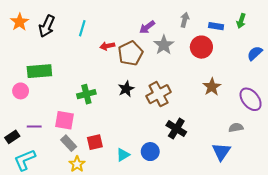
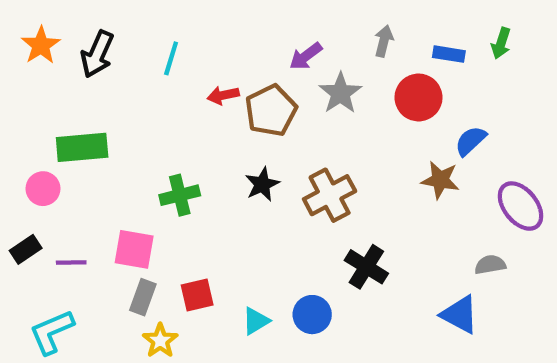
blue semicircle: (255, 53) -> (471, 141), moved
brown star: (212, 87) -> (440, 180), turned -30
black rectangle: (12, 137) -> (26, 249), moved
gray rectangle: (69, 143) -> (143, 297), turned 63
blue triangle: (221, 152) -> (460, 315), turned -36

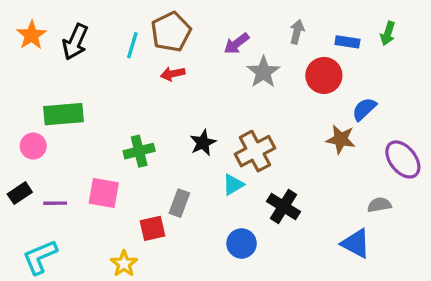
brown pentagon: (271, 110) -> (171, 32), moved
gray rectangle: (143, 297) -> (179, 203), moved
cyan triangle: (256, 321) -> (233, 185), moved

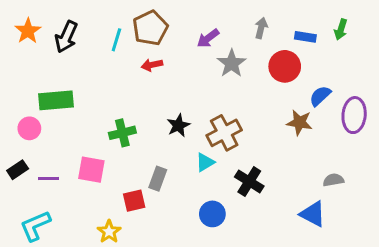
purple ellipse: (403, 159) -> (354, 115), moved, turned 44

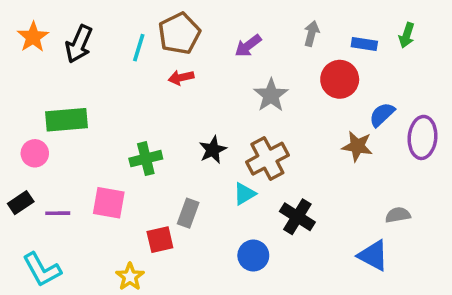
gray star: (232, 63) -> (271, 95), moved
cyan L-shape: (35, 226) -> (42, 270), turned -96

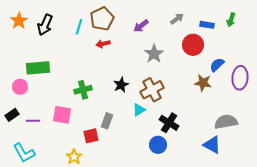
gray arrow: (311, 33) -> (177, 19), turned 40
gray semicircle: (398, 215) -> (226, 122), size x1.6
blue circle: (253, 256) -> (158, 145), moved

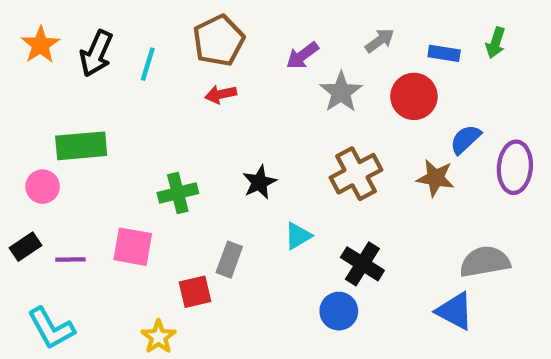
cyan line: (79, 27) -> (148, 64), moved
gray star: (154, 54) -> (341, 92), moved
brown cross: (152, 90) -> (356, 174), moved

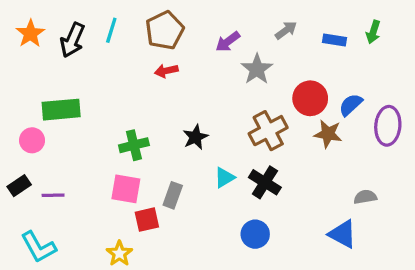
cyan line: (148, 64) -> (111, 30), moved
red circle: (414, 96) -> (310, 98), moved
pink square: (133, 247) -> (126, 189), moved
gray semicircle: (485, 262) -> (365, 197), size x0.6
black cross: (362, 264) -> (265, 182), moved

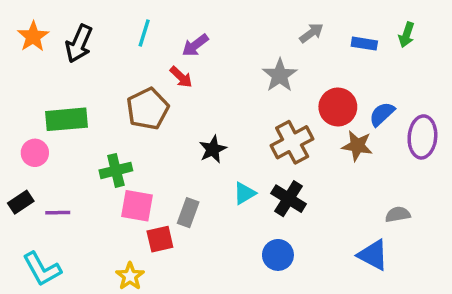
cyan line: (111, 30) -> (144, 33), moved
brown pentagon: (165, 30) -> (148, 109), moved
purple arrow: (228, 42) -> (195, 45), moved
red arrow: (166, 71) -> (181, 77), turned -125
green cross: (134, 145) -> (116, 170), moved

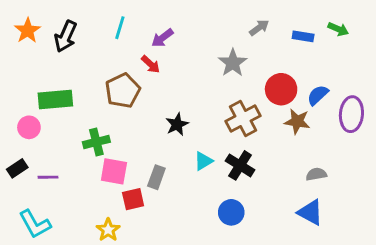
green arrow: (407, 35) -> (338, 29), turned -84
gray semicircle: (398, 214) -> (316, 174), moved

